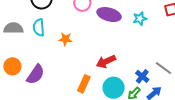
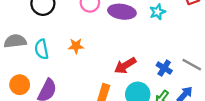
cyan semicircle: (39, 27) -> (42, 49), moved
blue cross: (142, 76) -> (164, 68), moved

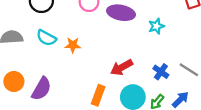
cyan star: (158, 12) -> (156, 26), moved
cyan semicircle: (42, 49) -> (46, 38), moved, turned -54

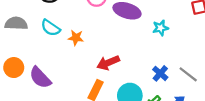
red arrow: (122, 67) -> (108, 63), moved
purple semicircle: (41, 89) -> (40, 78), turned 100

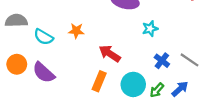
cyan semicircle: (51, 28) -> (43, 37), moved
cyan star: (161, 28) -> (150, 29), moved
red arrow: (108, 63) -> (110, 54), turned 60

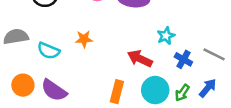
cyan star: (150, 29) -> (166, 36), moved
red arrow: (110, 54) -> (140, 59), moved

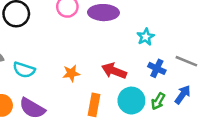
cyan star: (166, 36) -> (146, 37), moved
orange star: (84, 39) -> (71, 73), moved

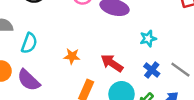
cyan semicircle: (24, 70) -> (29, 43), turned -102

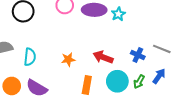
cyan star: (148, 38) -> (118, 14), moved

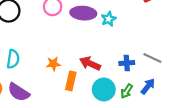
blue cross: (138, 55) -> (127, 63), turned -32
orange rectangle: (87, 85) -> (71, 81), moved

